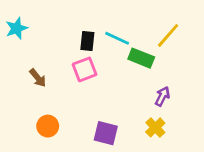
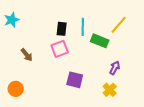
cyan line: (117, 38) -> (83, 27), turned 66
orange circle: (48, 126) -> (16, 89), moved
purple square: (106, 133) -> (75, 80), moved

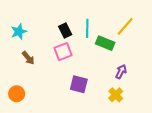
cyan star: (12, 20) -> (19, 32), moved
black rectangle: (62, 29) -> (65, 31), turned -32

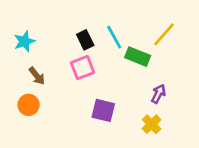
cyan line: (87, 28) -> (114, 37), turned -30
orange circle: (17, 94) -> (29, 105), moved

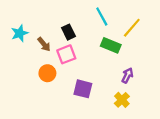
cyan line: (114, 37) -> (102, 17), moved
brown arrow: (37, 76) -> (44, 44), moved
orange circle: (29, 105) -> (47, 73), moved

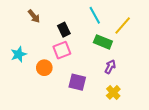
cyan star: (20, 33) -> (19, 54), moved
brown arrow: (44, 44) -> (34, 16), moved
purple arrow: (127, 75) -> (110, 67), moved

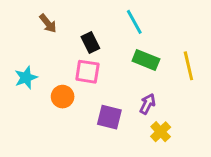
yellow line: (123, 25) -> (188, 66), moved, turned -54
pink square: (62, 50) -> (87, 72), turned 30
purple arrow: (110, 67) -> (147, 104), moved

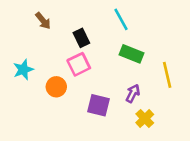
yellow line: (188, 66) -> (167, 75), moved
pink square: (87, 72) -> (79, 64), turned -35

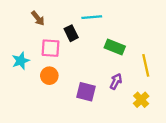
cyan line: (121, 19) -> (92, 17), moved, turned -66
pink square: (79, 64) -> (50, 48), moved, turned 30
yellow cross: (145, 118) -> (141, 100), moved

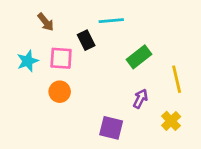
green rectangle: (115, 47) -> (139, 57), turned -60
cyan star: (21, 61) -> (28, 61), moved
purple square: (86, 92) -> (111, 128), moved

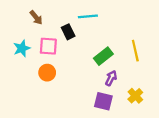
green rectangle: (139, 57) -> (103, 56), moved
yellow line: (177, 79) -> (135, 51), moved
purple square: (111, 128) -> (103, 101), moved

